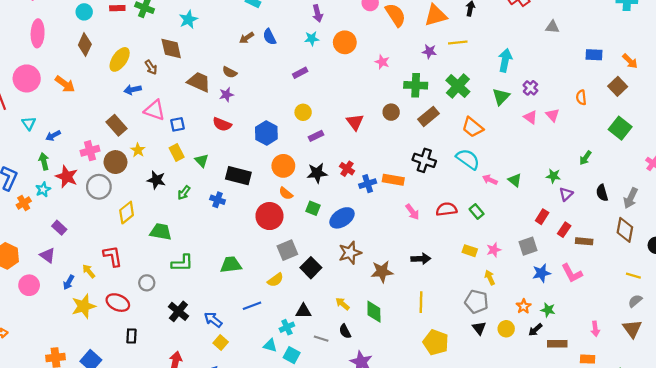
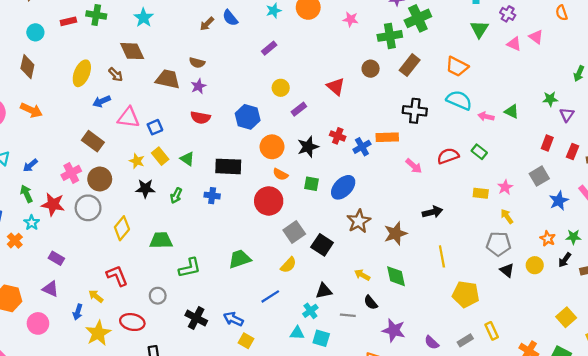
brown diamond: (85, 45) -> (27, 67), moved
green cross: (458, 86) -> (418, 18), moved, turned 35
yellow star: (138, 150) -> (137, 161), moved

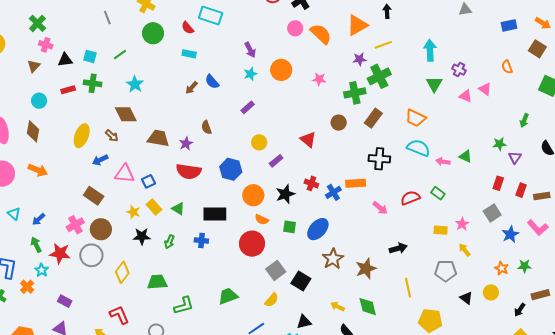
brown semicircle: (197, 63) -> (206, 127), moved, turned 56
red semicircle: (200, 118) -> (189, 171), size x1.4
gray pentagon: (499, 244) -> (446, 271), moved
black arrow: (565, 260) -> (520, 310), moved

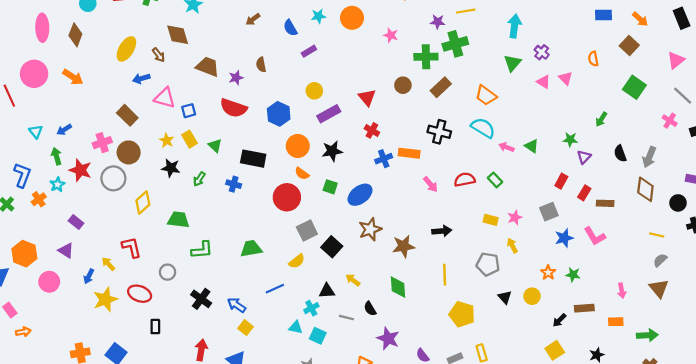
blue semicircle: (212, 82) -> (290, 28), moved
purple rectangle: (276, 161) -> (329, 114), size x1.5
red cross: (311, 183) -> (372, 130), moved
cyan triangle: (14, 214) -> (36, 132), moved
yellow arrow: (338, 307) -> (353, 280), moved

